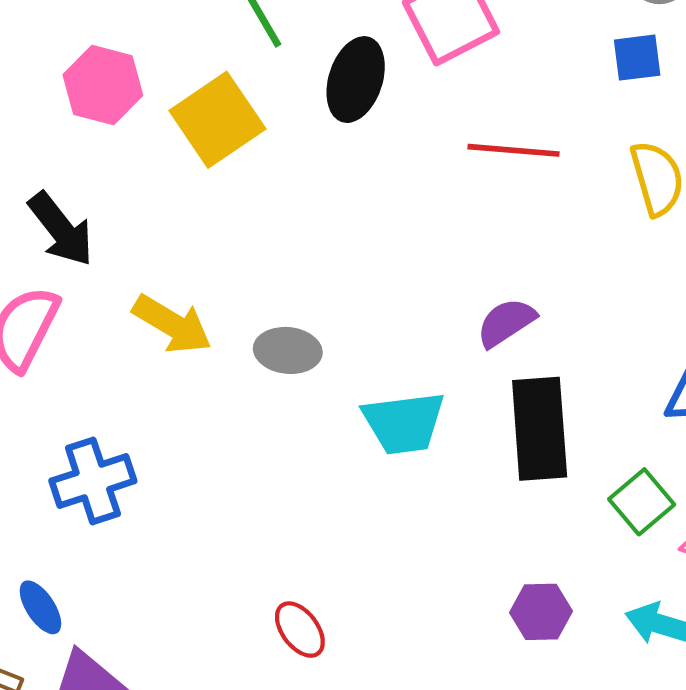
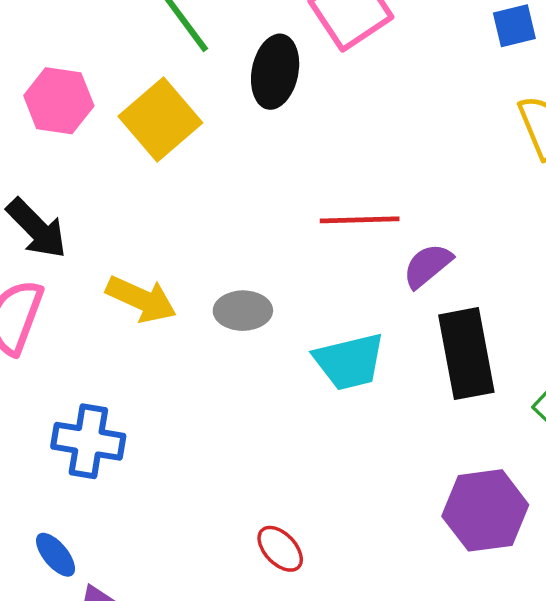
red line: (513, 150) -> (360, 220), moved
blue cross: (93, 481) -> (88, 441), turned 34
purple hexagon: (541, 612) -> (485, 510), size x1.6

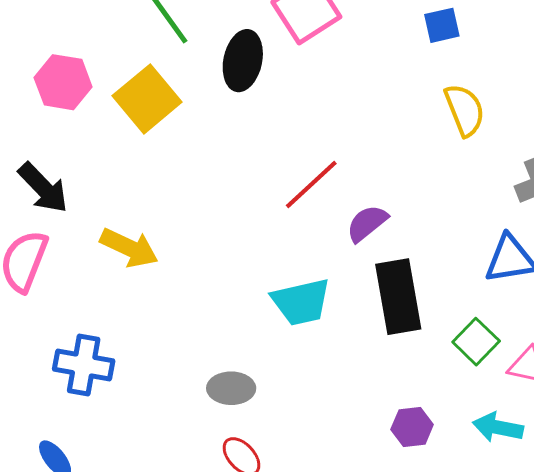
red line: (360, 220) -> (311, 184), turned -42
gray ellipse: (243, 311) -> (231, 388), moved
purple hexagon: (485, 510) -> (412, 427), size x0.6

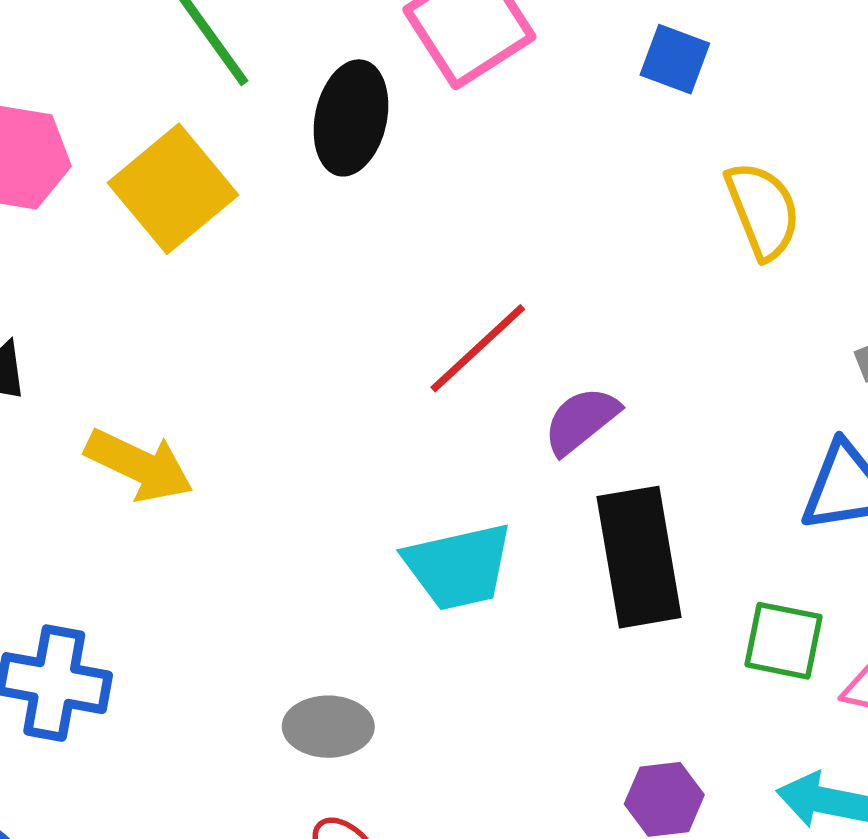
blue square: (442, 25) -> (675, 59), moved, turned 33
green square: (476, 342) -> (784, 641), turned -33

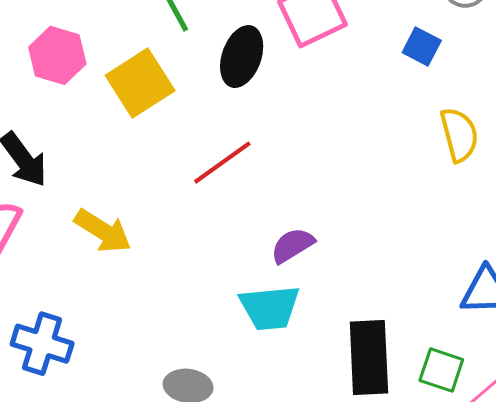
red line: (478, 348) -> (222, 163), moved
purple semicircle: (581, 421) -> (292, 245), moved
black rectangle: (639, 557) -> (369, 358), moved

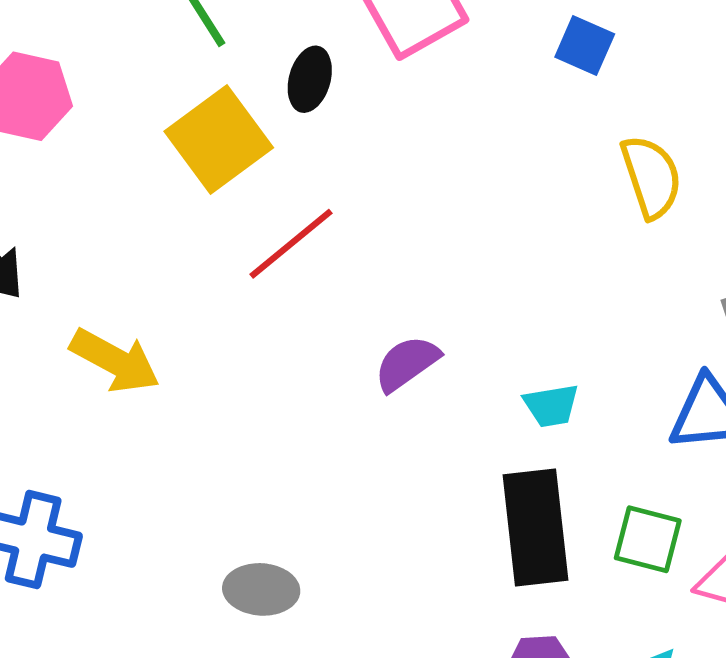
black ellipse: (242, 57) -> (310, 79), size x0.7
yellow square: (140, 83) -> (219, 140), moved
cyan trapezoid: (270, 308) -> (551, 406), moved, size x0.6

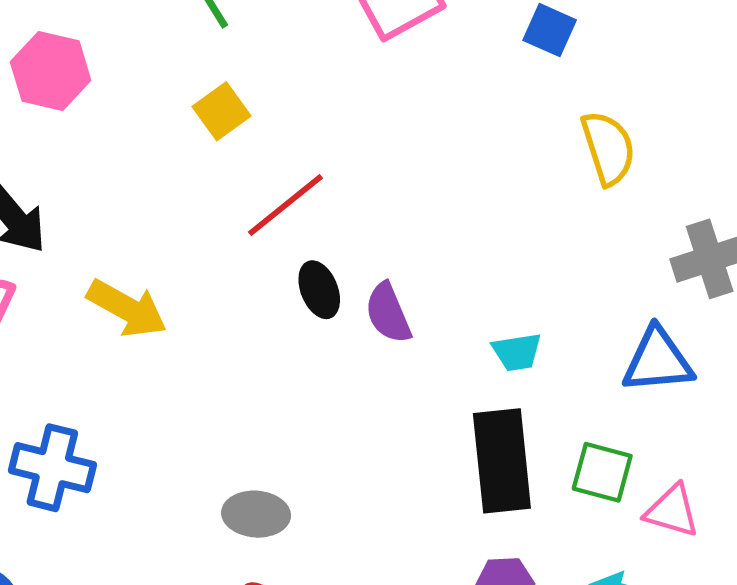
black ellipse: (310, 79) -> (319, 290), moved, turned -38
yellow square: (219, 140) -> (222, 111), size x0.6
purple semicircle: (407, 363) -> (388, 313), turned -78

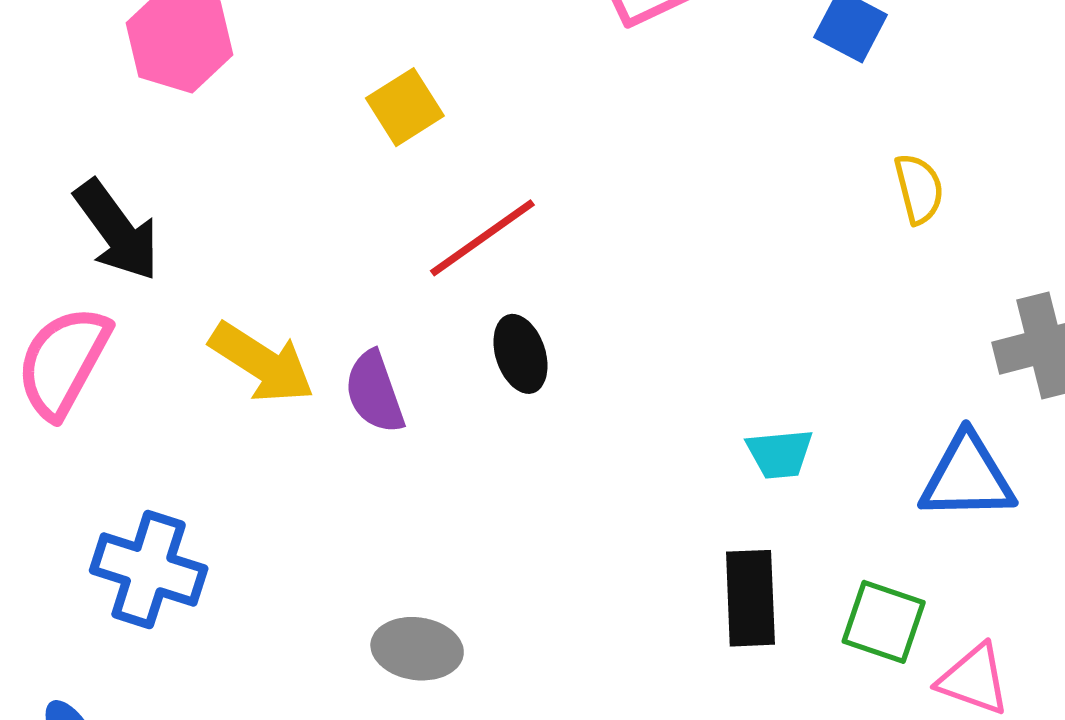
yellow semicircle: (608, 148) -> (919, 189), size x0.7
purple semicircle: (388, 313) -> (374, 392), moved
black rectangle: (502, 461) -> (750, 598), size x0.7

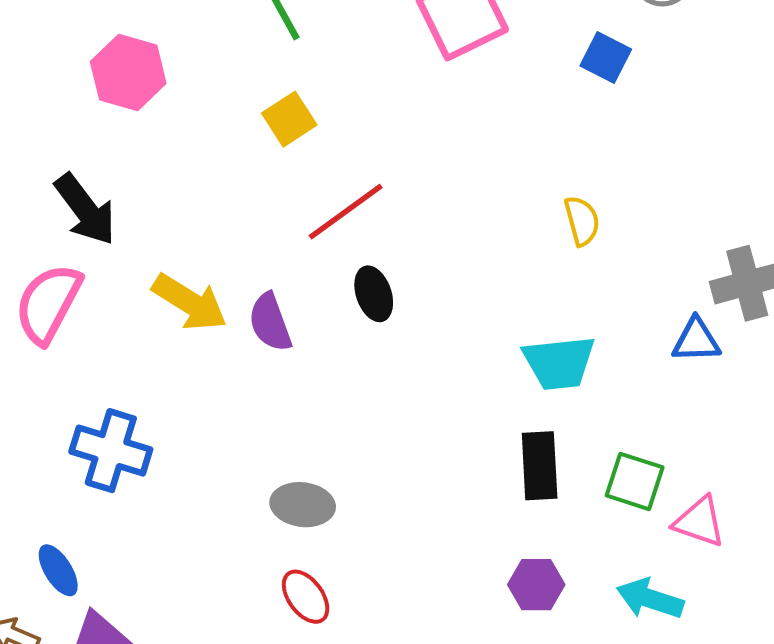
yellow semicircle: (919, 189) -> (582, 221), moved
cyan trapezoid: (780, 454) -> (559, 363), size x1.5
blue triangle: (967, 477) -> (696, 340), moved, size x0.7

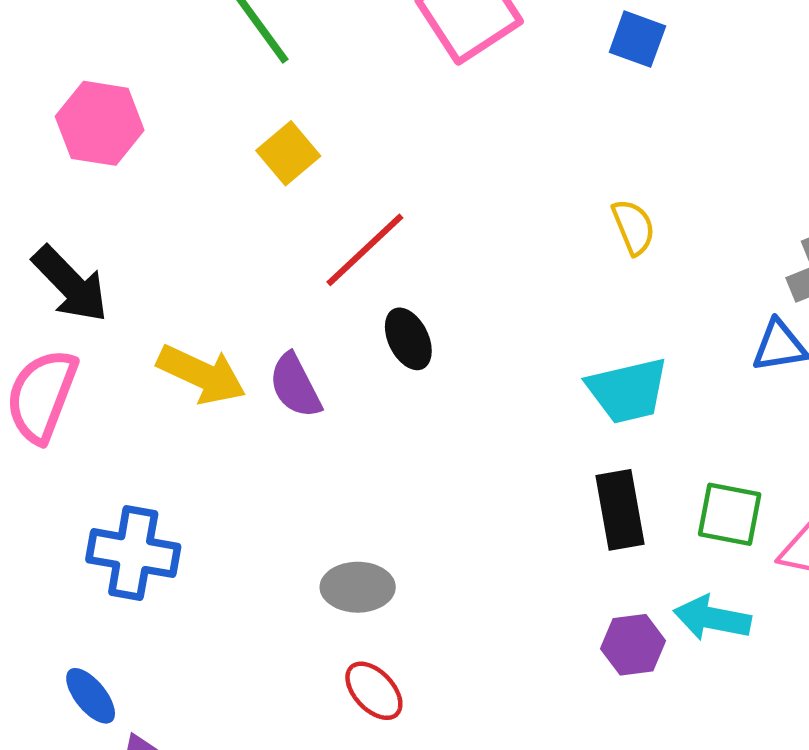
cyan arrow: (650, 599) -> (712, 618), moved

